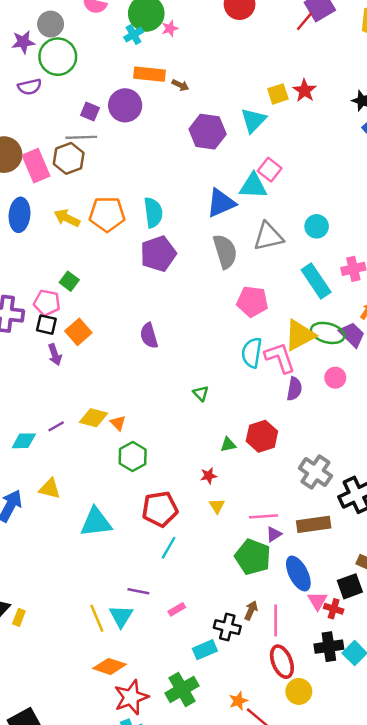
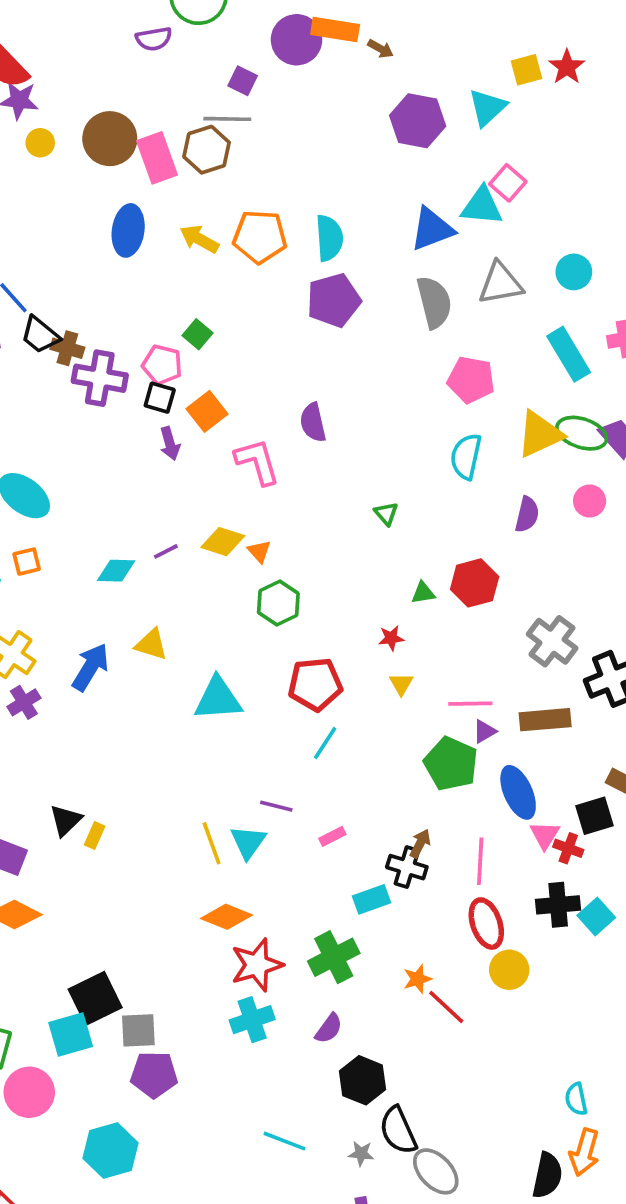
purple circle: (125, 105) -> (296, 40), moved
pink L-shape: (280, 358) -> (257, 462), moved
brown arrow: (251, 610) -> (420, 844), moved

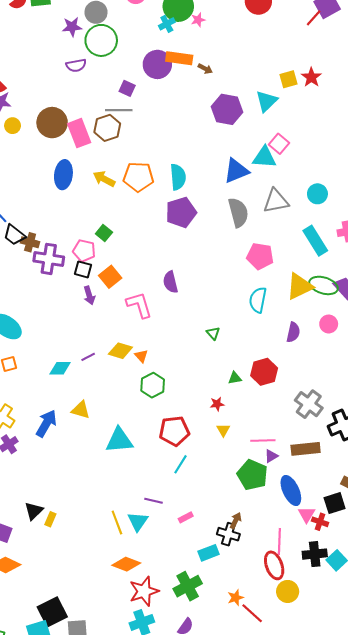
pink line: (480, 861) -> (279, 541), moved

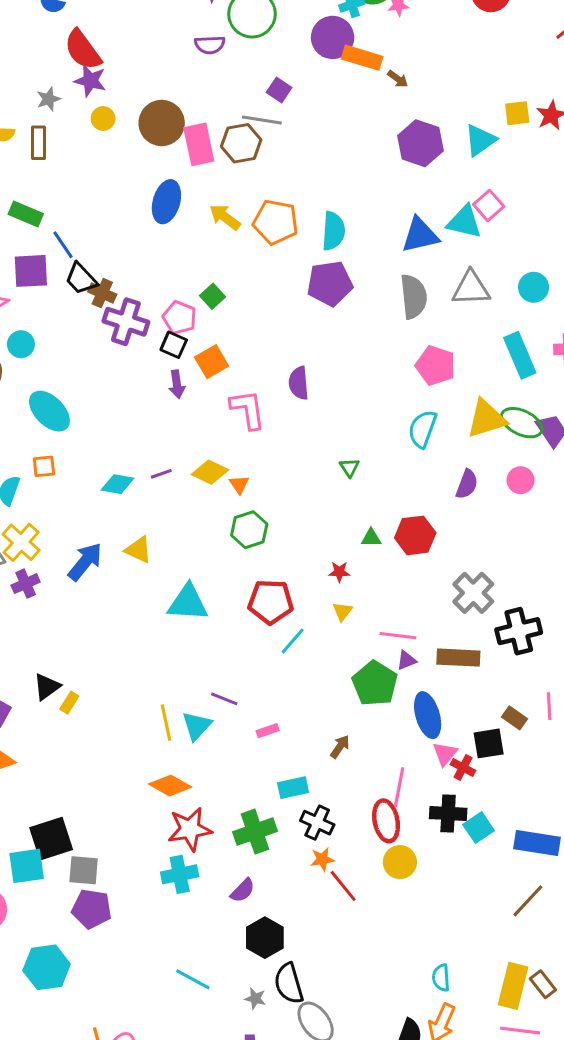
purple circle: (157, 64) -> (333, 37), moved
cyan line: (181, 464) -> (293, 641), moved
black cross: (228, 534) -> (317, 823), moved

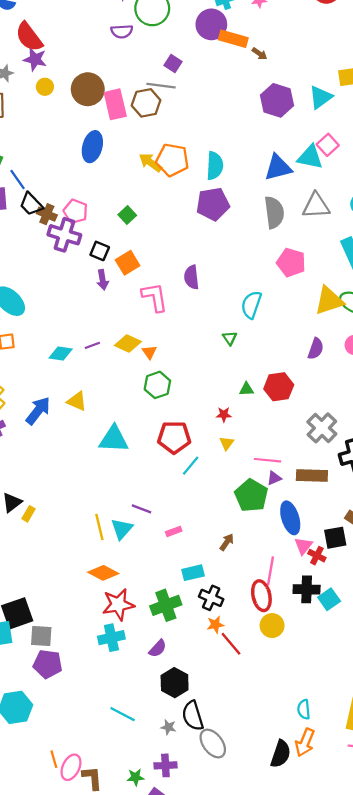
yellow arrow: (225, 217) -> (150, 163), moved
pink pentagon: (180, 318) -> (76, 211), moved
cyan semicircle: (422, 429) -> (251, 305), moved

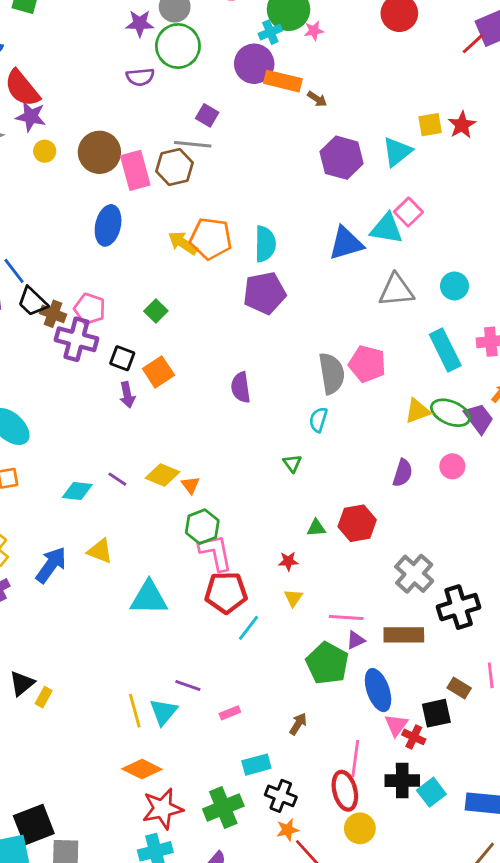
gray semicircle: (274, 212) -> (332, 373), moved
pink L-shape: (155, 297) -> (216, 552), moved
yellow triangle: (329, 301) -> (417, 411), size x0.7
cyan semicircle: (251, 305) -> (318, 420), size x0.7
purple line: (92, 345) -> (117, 479), turned 56

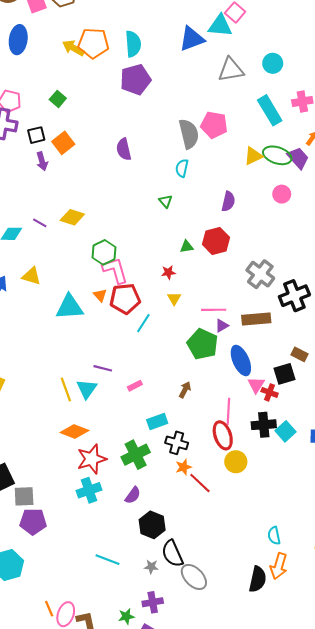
black square: (122, 358) -> (36, 135), turned -30
purple semicircle: (403, 473) -> (228, 201), moved
orange triangle: (190, 485) -> (100, 295), moved

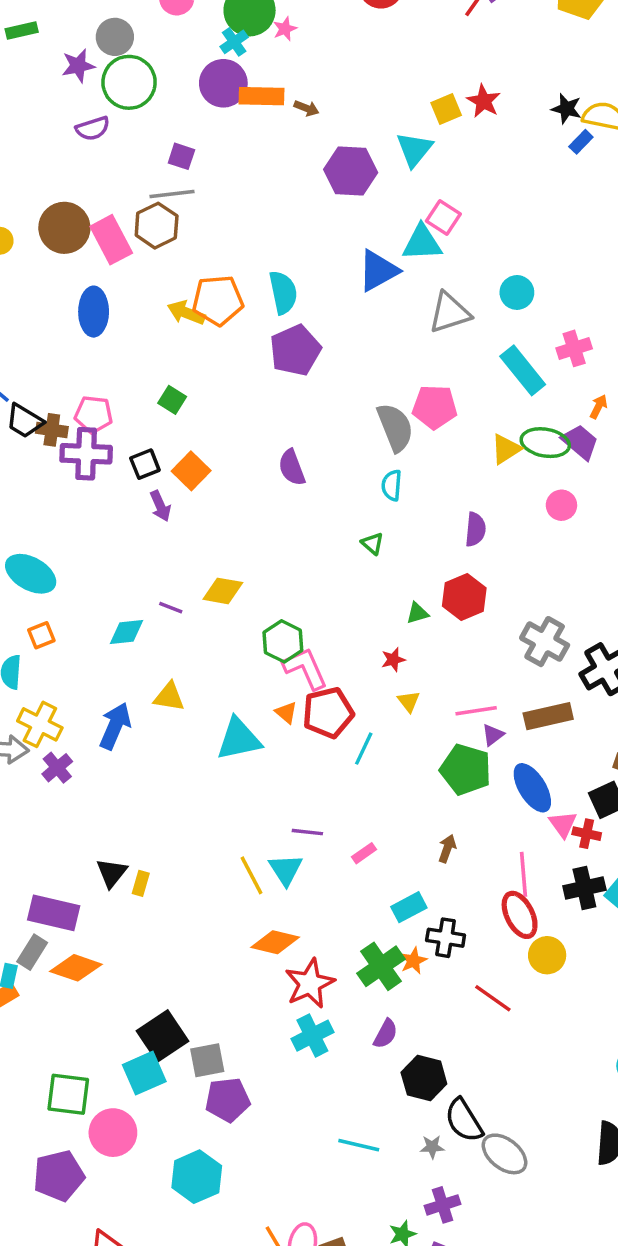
orange star: (183, 467) -> (413, 961), moved

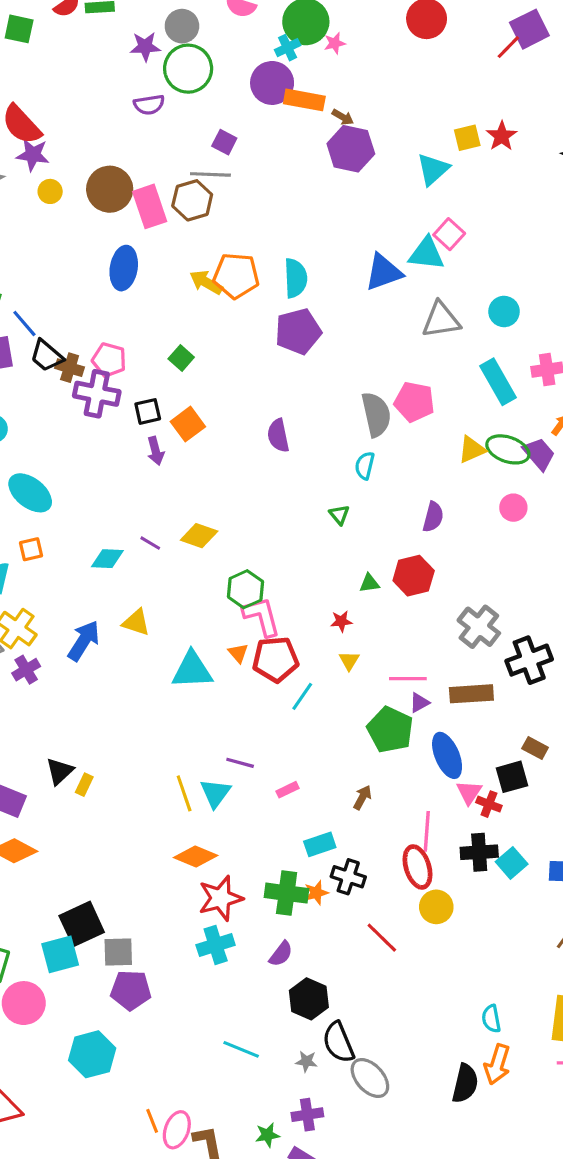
purple hexagon: (351, 171) -> (351, 149), moved
green cross: (381, 966) -> (287, 893), turned 33

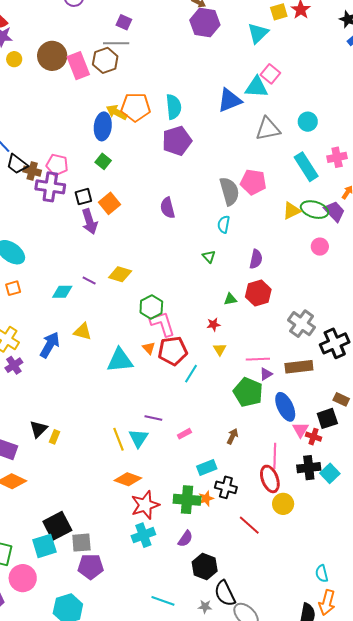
blue ellipse: (124, 268) -> (103, 126), moved
purple arrow: (156, 451) -> (90, 222), size x1.4
purple semicircle: (433, 517) -> (256, 259), moved

